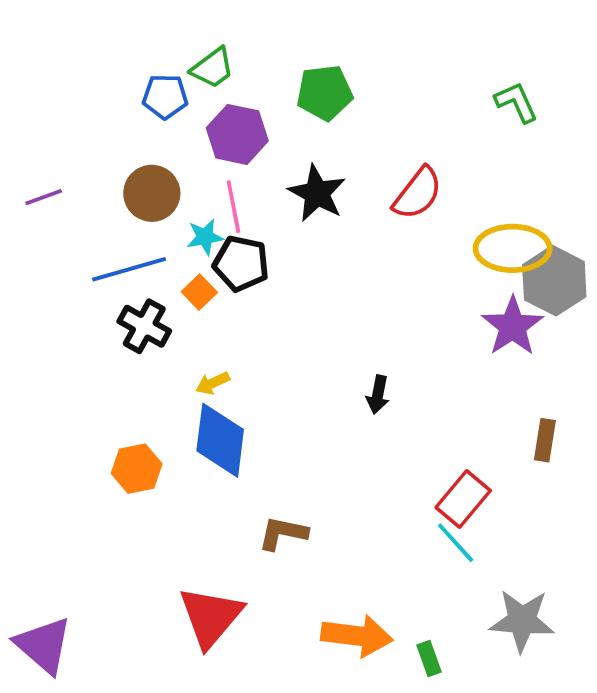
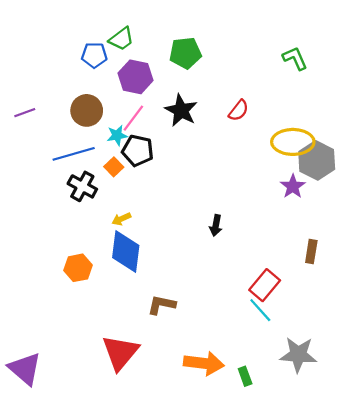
red semicircle: (418, 193) -> (239, 110), size x0.7
pink line: (233, 207) -> (133, 118), turned 48
purple star: (513, 326) -> (293, 186), size x0.7

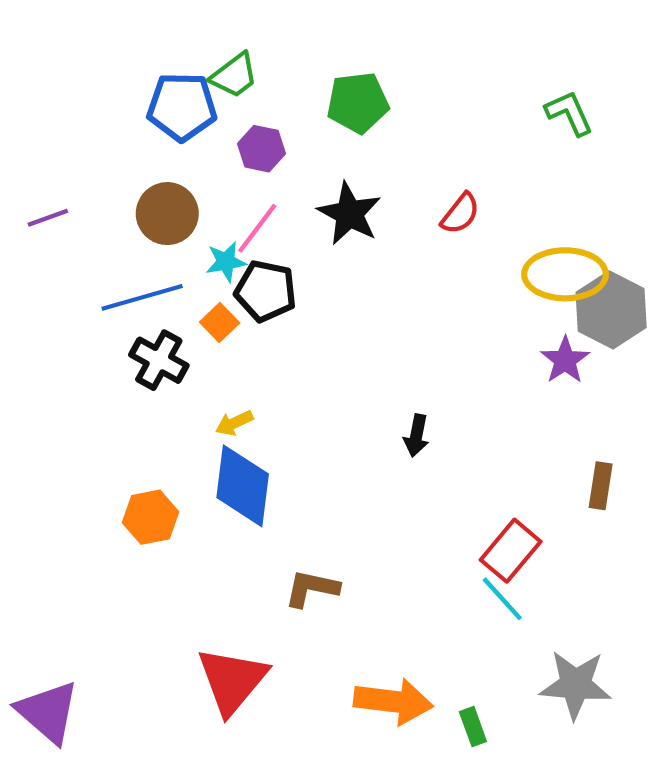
blue pentagon: (94, 55) -> (182, 107), size x1.4
purple hexagon: (135, 77) -> (261, 149), size x0.7

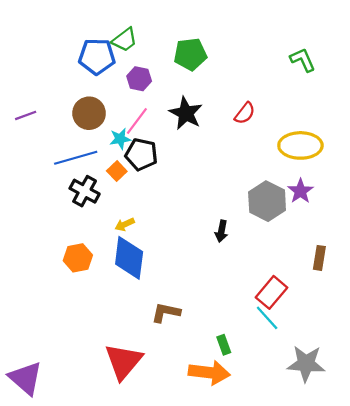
gray hexagon: (611, 310) -> (267, 201), moved
orange hexagon: (150, 517) -> (78, 258), moved
green rectangle: (473, 727) -> (224, 345), moved

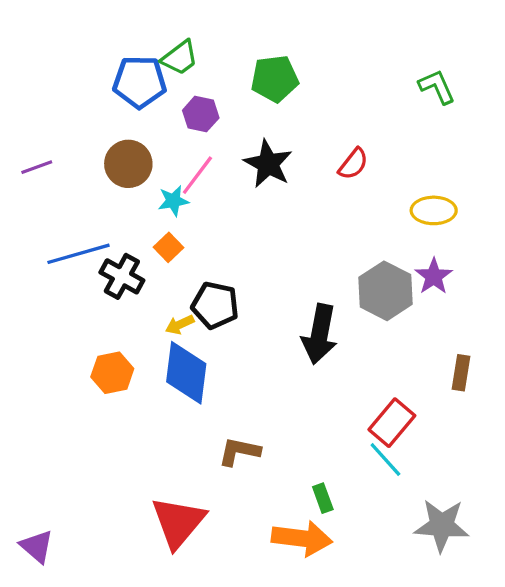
yellow ellipse: (300, 145) -> (434, 210), size x0.7
black pentagon: (141, 154) -> (215, 305), moved
blue line: (76, 158) -> (79, 254), moved
black arrow: (221, 231) -> (320, 334), size x1.8
purple triangle: (26, 378) -> (37, 546), size x0.7

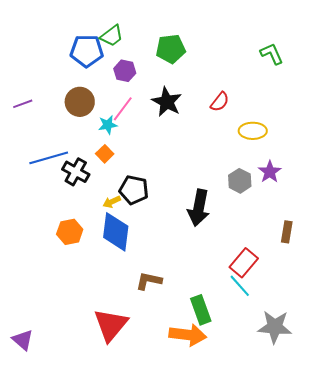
yellow ellipse: (434, 210) -> (253, 131), moved
gray hexagon: (385, 291) -> (240, 181), size x0.7
green rectangle: (323, 498) -> (201, 310), size x1.6

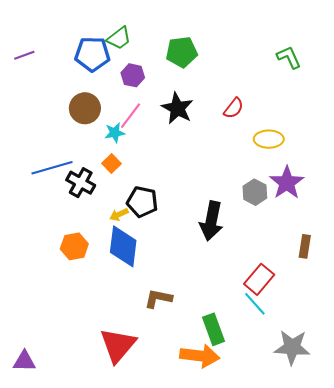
purple line: (23, 104) -> (24, 55), moved
purple star: (270, 172) -> (287, 183), size x1.4
purple triangle: (23, 340) -> (24, 361), turned -40

